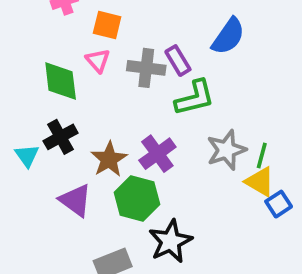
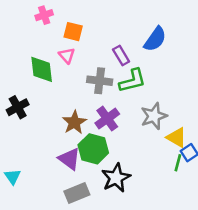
gray cross: (146, 68) -> (100, 81), moved
black cross: (61, 137) -> (18, 107), moved
cyan triangle: (27, 156) -> (13, 177), moved
green line: (262, 156) -> (178, 163), moved
purple triangle: (75, 200) -> (69, 159), moved

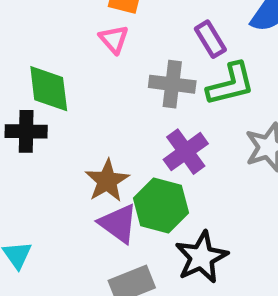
green diamond: (42, 69) -> (49, 89), moved
black cross: (18, 107) -> (26, 131), turned 30
brown star: (74, 122) -> (107, 181), moved

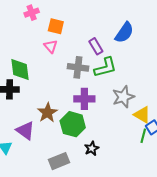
purple cross: (186, 152) -> (84, 99), turned 36
purple triangle: (118, 223) -> (25, 131), moved
black star: (201, 257) -> (92, 148), size x0.6

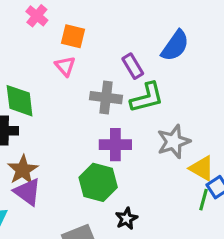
pink cross: (32, 13) -> (37, 16), turned -32
brown star: (47, 113) -> (23, 170), moved

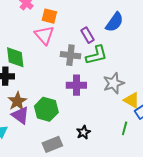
pink triangle: (65, 66) -> (44, 35), size x1.5
green hexagon: (98, 182) -> (46, 109), moved
green line: (203, 200) -> (125, 128), moved

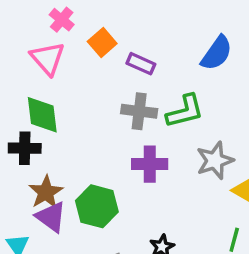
orange square: (49, 16) -> (102, 43), turned 35
pink triangle: (44, 35) -> (48, 58), moved
purple rectangle: (87, 35) -> (141, 64), moved, turned -35

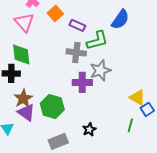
green L-shape: (185, 111) -> (97, 40), moved
gray star: (215, 161) -> (100, 70), moved

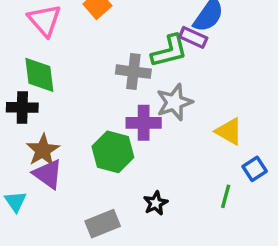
purple rectangle: (77, 25) -> (193, 37), moved
yellow triangle: (137, 97) -> (229, 131), moved
green hexagon: (52, 106) -> (113, 152), moved

